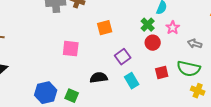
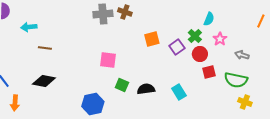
pink square: (71, 49) -> (108, 60), moved
purple square: (123, 57) -> (177, 47), moved
red square: (162, 73) -> (209, 72), moved
green square: (72, 96) -> (122, 85), moved

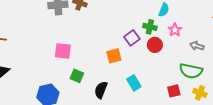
green cross: (195, 36) -> (150, 27), turned -32
orange square: (152, 39) -> (114, 56), moved
red square: (209, 72) -> (174, 91), moved
black semicircle: (146, 89) -> (101, 90), moved, turned -60

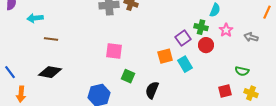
gray arrow: (197, 46) -> (251, 37), moved
green semicircle: (191, 71) -> (242, 71), size x0.6
cyan rectangle: (134, 83) -> (185, 64), moved

